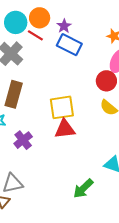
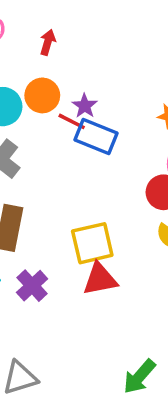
red line: (35, 35) -> (72, 121), moved
purple cross: (23, 140) -> (32, 286), moved

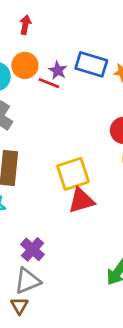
blue rectangle: (96, 137) -> (91, 64), moved
purple cross: (32, 286) -> (32, 249), moved

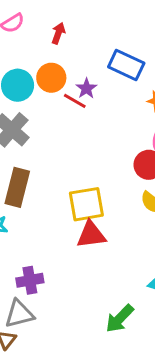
blue rectangle: (91, 64) -> (126, 65), moved
purple cross: (32, 249) -> (30, 280), turned 30

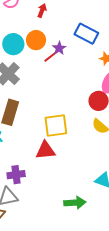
red line: (75, 101) -> (51, 56), turned -70
red triangle: (91, 235) -> (46, 150), moved
green arrow: (120, 319) -> (75, 203), turned -140

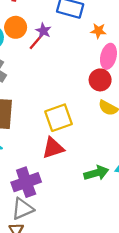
purple cross: (16, 175) -> (26, 182), size x1.4
green arrow: (75, 203) -> (96, 173), moved

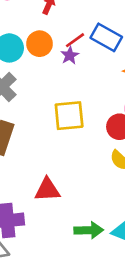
red line: (36, 42) -> (75, 40), moved
yellow square: (59, 118) -> (69, 116), moved

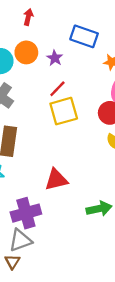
red line: (75, 40) -> (57, 89), moved

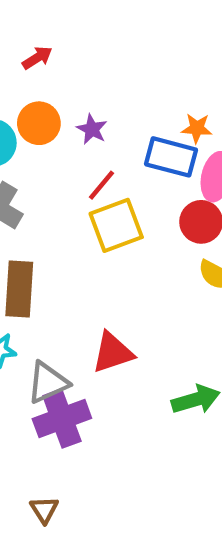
red arrow: (28, 17) -> (37, 58), turned 49
blue rectangle: (84, 36) -> (171, 157), moved
gray triangle: (20, 240) -> (48, 383), moved

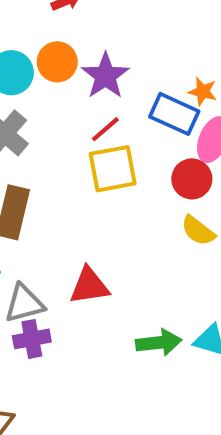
purple star: (92, 129) -> (105, 76), size x1.6
purple cross: (62, 418) -> (32, 339), size x0.7

